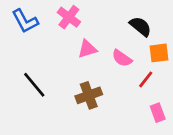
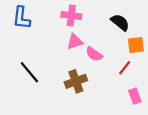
pink cross: (69, 17) -> (71, 16), moved, turned -30
blue L-shape: (25, 21) -> (21, 18), turned 35
pink semicircle: (122, 58) -> (94, 54), moved

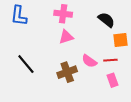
pink semicircle: (94, 54) -> (89, 61), moved
red line: (125, 68) -> (110, 60), turned 48
pink rectangle: (135, 96) -> (112, 80), moved

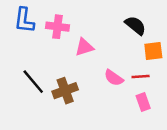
pink cross: (63, 14) -> (57, 27), moved
brown cross: (67, 72) -> (65, 91), moved

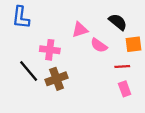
pink cross: (57, 27) -> (50, 50), moved
pink triangle: (84, 47) -> (80, 30), moved
pink semicircle: (114, 78) -> (99, 45), moved

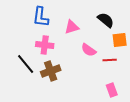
blue L-shape: (21, 17) -> (41, 17), moved
pink semicircle: (99, 45) -> (89, 50), moved
pink rectangle: (125, 89) -> (112, 90), moved

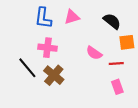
pink triangle: (72, 27) -> (72, 17), moved
brown cross: (51, 71) -> (54, 75), turned -30
pink rectangle: (112, 90) -> (117, 87), moved

